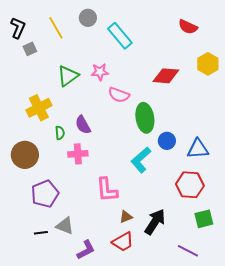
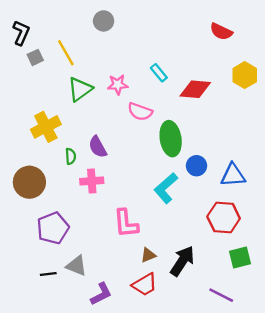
yellow line: (56, 28) -> (66, 53), moved
cyan rectangle: (120, 36) -> (159, 73), moved, size x0.6

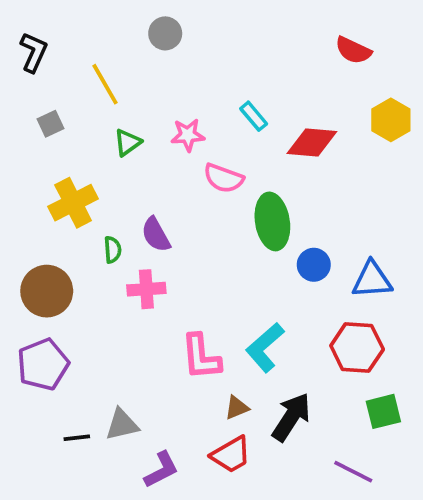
gray square: (35, 57) -> (50, 124), moved
green triangle: (80, 89) -> (128, 142), size x0.7
cyan L-shape: (166, 188) -> (265, 347), moved
purple pentagon: (53, 228) -> (43, 364), moved
gray triangle: (76, 266) -> (122, 425), turned -35

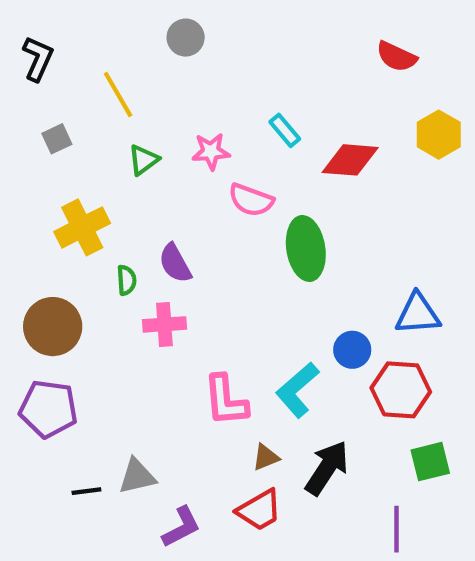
blue circle: (314, 265) -> (352, 350), moved
purple pentagon: (43, 364) -> (48, 409), turned 30
purple line: (353, 472) -> (397, 529), turned 63

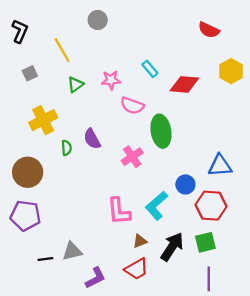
pink cross: (164, 324) -> (132, 157), moved, turned -30
green square: (430, 462) -> (205, 242), moved

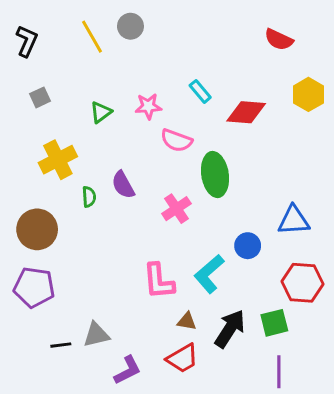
yellow line: (62, 50) -> (92, 37), moved
red hexagon: (211, 206) -> (302, 283), moved
brown triangle: (140, 241) -> (187, 321), turned 32

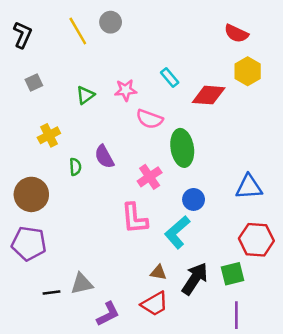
yellow hexagon: (308, 94) -> (248, 71), moved
yellow cross: (58, 160) -> (49, 135), size x0.7
blue circle: (248, 246) -> (194, 199), moved
pink L-shape: (159, 281) -> (134, 218), moved

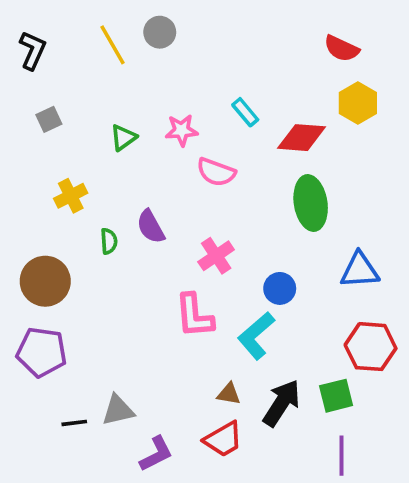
green ellipse: (182, 148) -> (311, 203), moved

